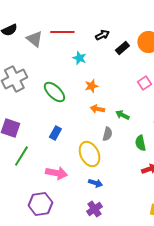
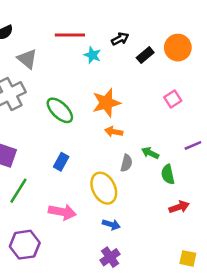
gray triangle: (34, 39) -> (27, 59), moved
cyan star: (79, 58) -> (92, 55), moved
orange star: (91, 86) -> (106, 103), size x1.6
green arrow: (122, 115) -> (150, 153), moved
purple hexagon: (40, 204) -> (25, 245), moved

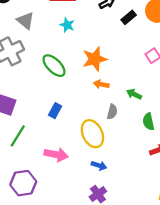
cyan star: (92, 55) -> (67, 25), moved
green arrow: (150, 153) -> (134, 94), moved

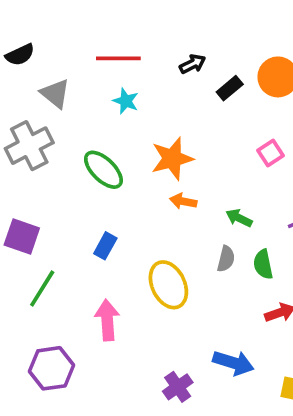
gray semicircle: (112, 112) -> (226, 259), moved
pink arrow: (56, 155) -> (107, 320), turned -105
blue arrow: (99, 166) -> (233, 363), moved, size x1.5

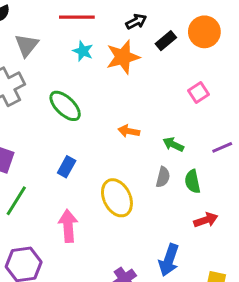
gray triangle: (55, 94) -> (27, 45), turned 30
orange star: (172, 159) -> (123, 57), moved
blue arrow: (233, 363) -> (169, 260), turned 92

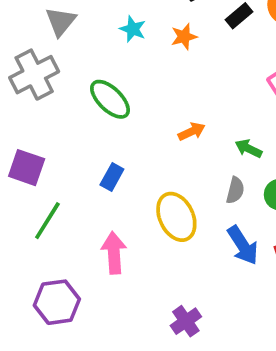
orange star: (123, 57) -> (184, 37), size x0.6
orange arrow: (129, 131) -> (192, 131), turned 144
blue arrow: (169, 260) -> (243, 245), moved, turned -52

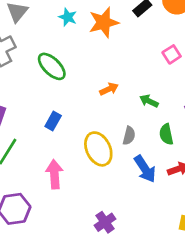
orange star: (184, 37) -> (104, 22), size x1.6
gray semicircle: (235, 190) -> (129, 136), moved

